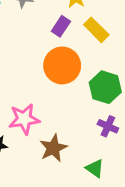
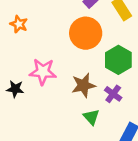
brown star: (53, 148) -> (83, 85), moved
green triangle: (95, 168) -> (91, 117), moved

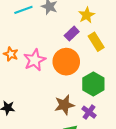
pink star: (43, 72) -> (35, 60), moved, turned -30

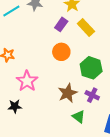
pink star: (35, 60) -> (27, 81), moved
orange circle: (66, 62) -> (61, 52), size x0.7

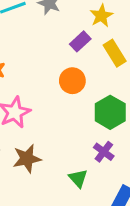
brown star: (68, 93) -> (27, 159), moved

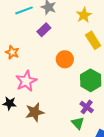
purple rectangle: (80, 41) -> (44, 30), moved
green triangle: (78, 178) -> (78, 123), moved

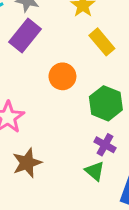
purple rectangle: (44, 30) -> (25, 36), size x1.5

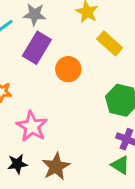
orange circle: (62, 76) -> (68, 69), moved

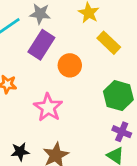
pink star: (32, 126) -> (48, 107), moved

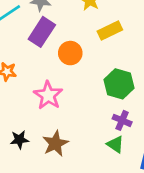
yellow rectangle: (109, 43) -> (110, 31), turned -70

